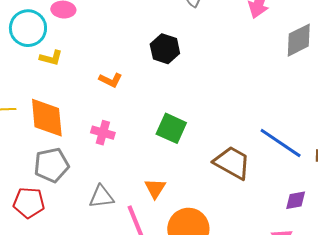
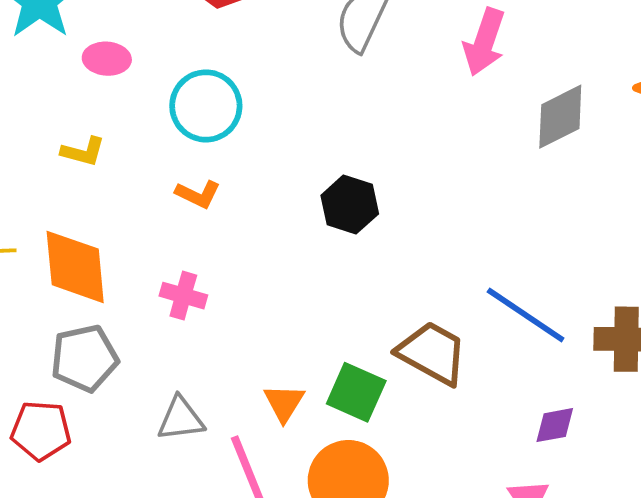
cyan circle: (28, 28) -> (206, 106), moved
black hexagon: (165, 49) -> (350, 205), moved
green square: (171, 128) -> (356, 392), moved

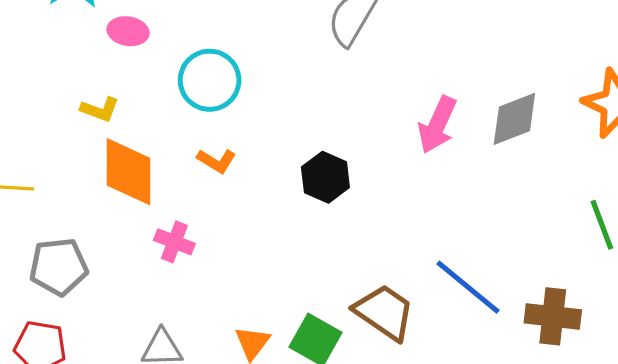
pink arrow: (484, 42) -> (437, 125), moved
orange L-shape: (198, 194) -> (217, 161), moved
orange diamond: (75, 267) -> (128, 172), moved
gray pentagon: (84, 358) -> (59, 267), moved

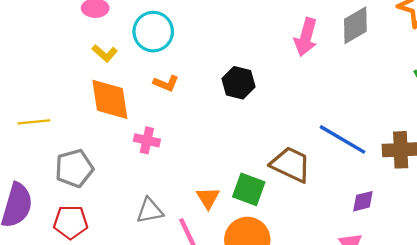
yellow L-shape: (100, 109) -> (105, 53), moved, turned 30

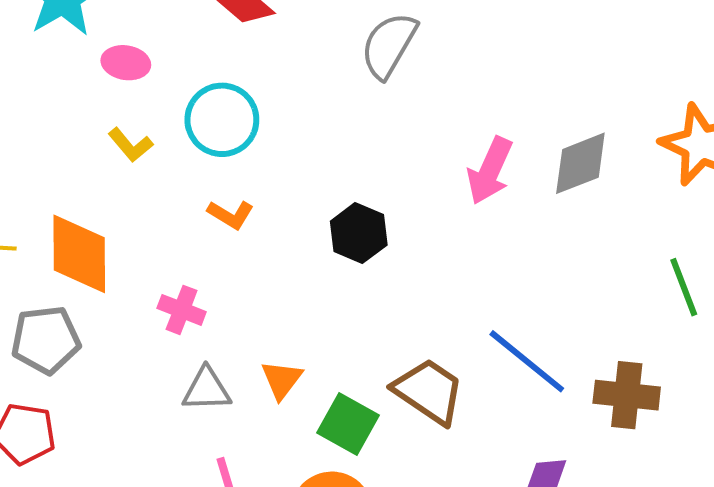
orange diamond: (110, 99) -> (79, 254), moved
orange triangle: (208, 198) -> (282, 380), moved
gray triangle: (150, 211) -> (207, 389), moved

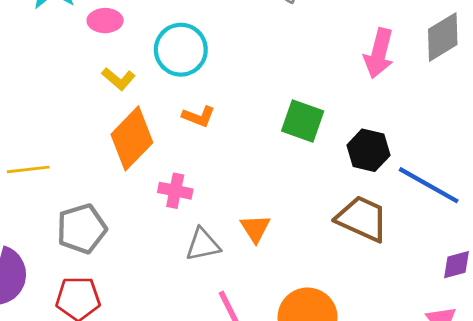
black hexagon: (359, 233) -> (368, 150), moved
orange diamond: (79, 254) -> (132, 138), moved, turned 54
green square: (348, 424) -> (303, 121), moved

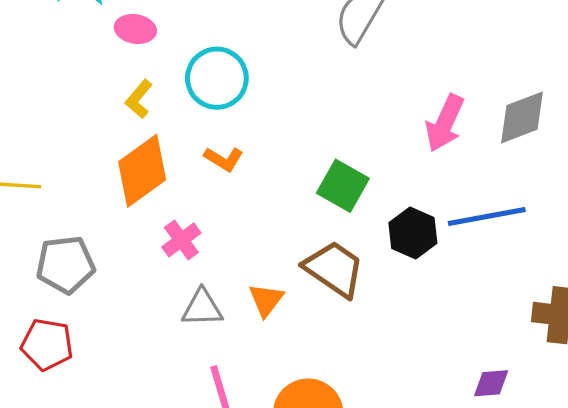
yellow L-shape: (118, 79) -> (139, 99), turned 80
blue line: (429, 185) -> (487, 217), moved, turned -50
pink cross: (175, 191) -> (181, 240), turned 32
brown trapezoid: (362, 219) -> (334, 269), moved

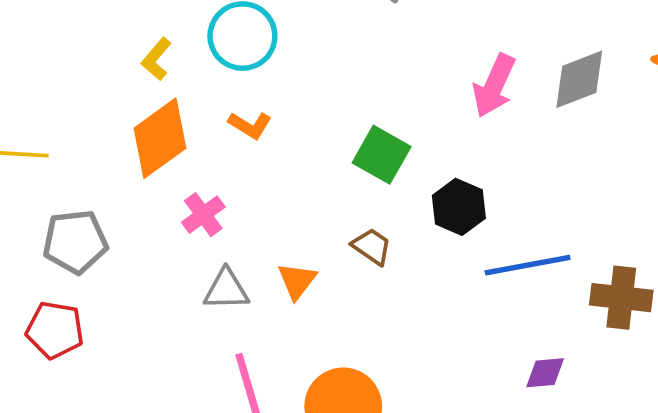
blue line: (487, 217) -> (528, 265), moved
brown trapezoid: (334, 269) -> (372, 247), size x0.6

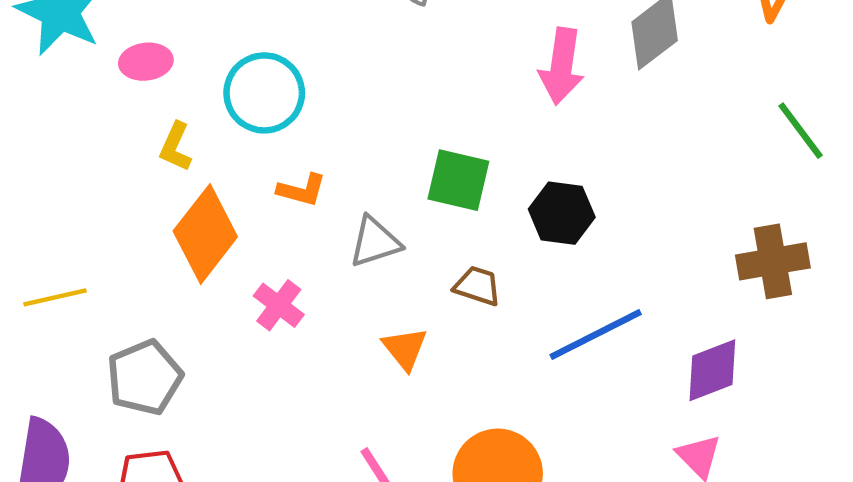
blue line: (528, 265) -> (596, 334), moved
gray triangle: (226, 289) -> (375, 242), moved
purple diamond: (545, 373) -> (712, 370), size x1.4

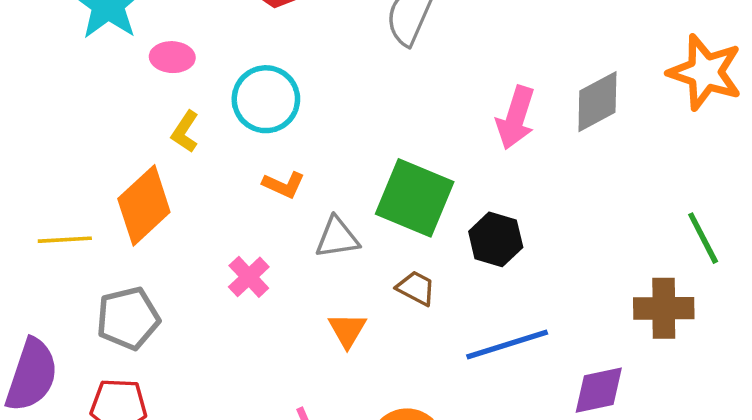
green line: (801, 131) -> (703, 238), moved
green square: (458, 180) -> (415, 198), size x1.4
orange diamond: (205, 234) -> (144, 205), moved

